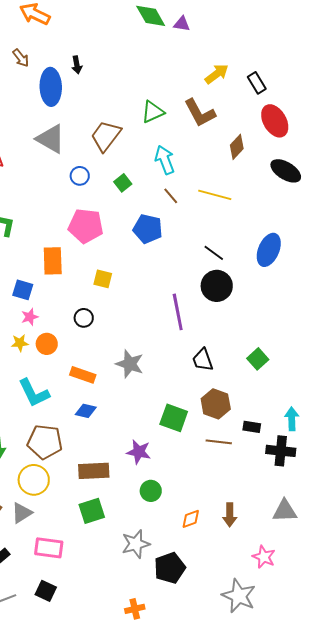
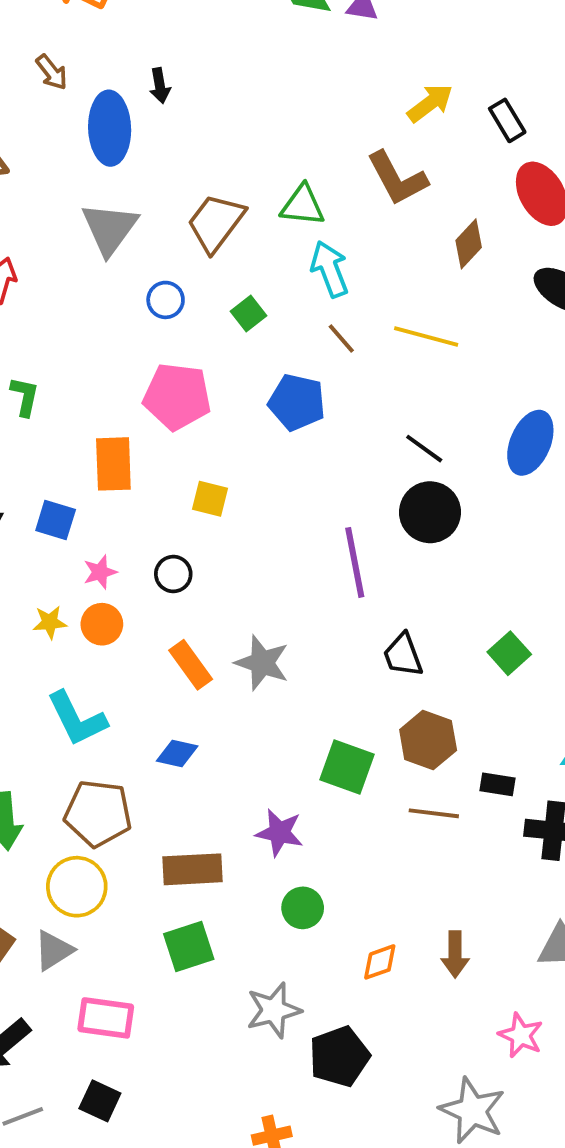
green triangle: (153, 112) -> (303, 205), moved, turned 30
gray triangle: (51, 139) -> (110, 229), turned 36
pink star: (30, 317) -> (100, 572), moved
orange rectangle: (83, 375) -> (191, 665), moved, turned 35

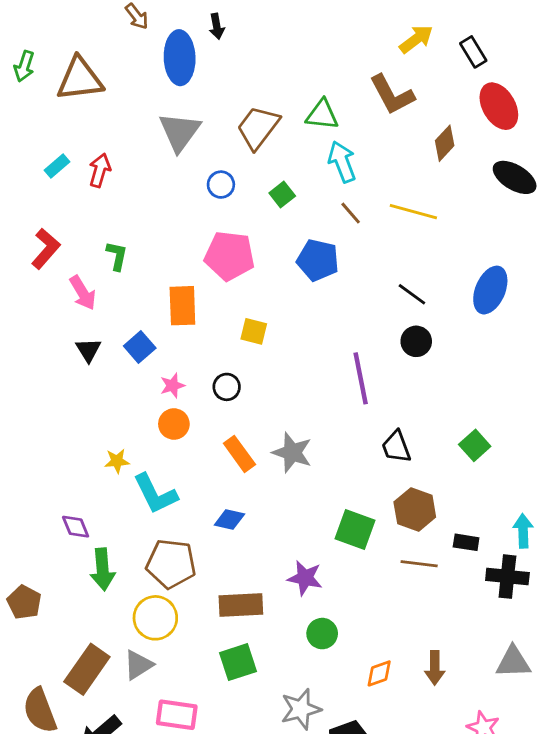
black circle: (430, 512) -> (416, 341), size x0.7
blue square: (56, 520) -> (140, 347), turned 32
yellow star: (50, 622) -> (117, 461), moved

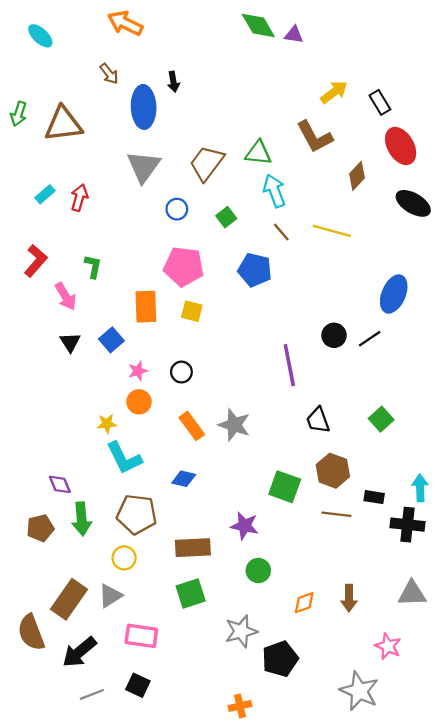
black line: (412, 294) -> (370, 339), moved, turned -70
yellow square: (254, 331) -> (192, 311), moved
yellow star: (117, 461) -> (107, 424), moved
brown pentagon: (24, 602) -> (40, 528), moved, turned 30
yellow circle: (155, 618) -> (124, 558), size x0.7

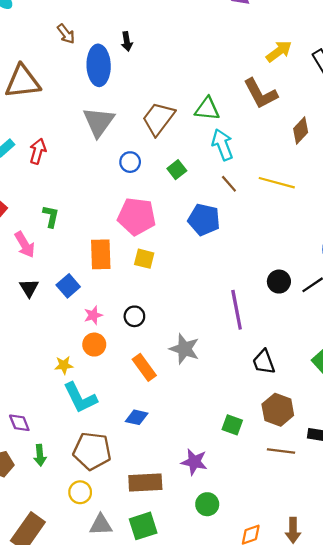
gray star: (234, 425) -> (184, 349), moved
green square: (285, 487) -> (232, 425), size x0.7
green arrow: (82, 519) -> (40, 455), size x0.7
gray triangle: (110, 596) -> (101, 525), moved, turned 30

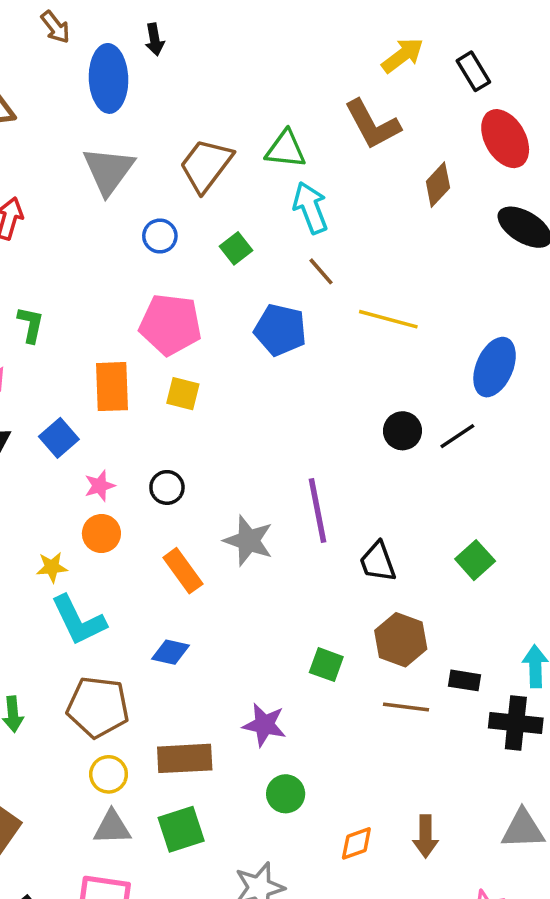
yellow line: (277, 183) -> (388, 319), moved
purple line: (237, 310) -> (317, 510), moved
yellow circle: (80, 492) -> (109, 774), moved

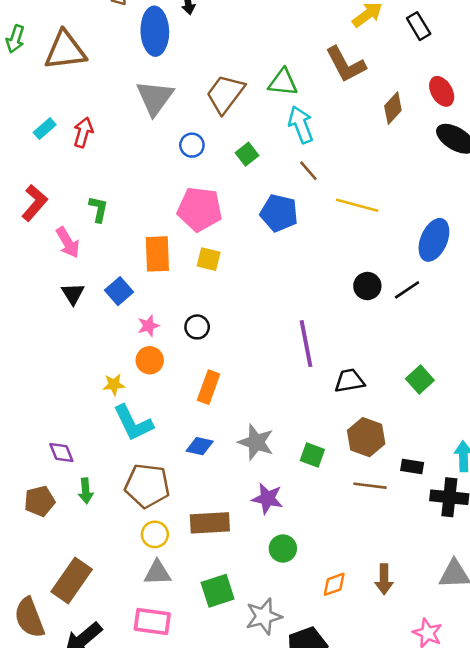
red ellipse: (505, 139) -> (442, 91), moved, size x0.7
gray star: (248, 541) -> (256, 442), moved
black trapezoid: (378, 562) -> (349, 381), turned 100
orange rectangle: (183, 571) -> (209, 387), turned 56
green square: (181, 829) -> (218, 591), moved

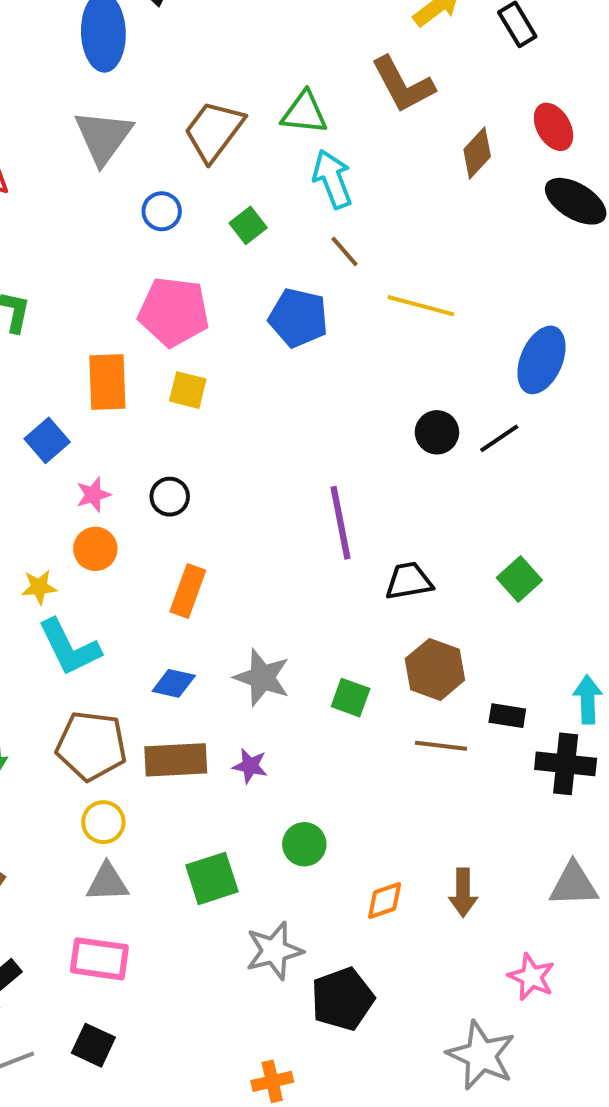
purple star: (267, 499) -> (250, 766), moved, size x0.7
brown rectangle: (210, 523) -> (176, 760), moved
green square: (218, 591) -> (212, 878), moved

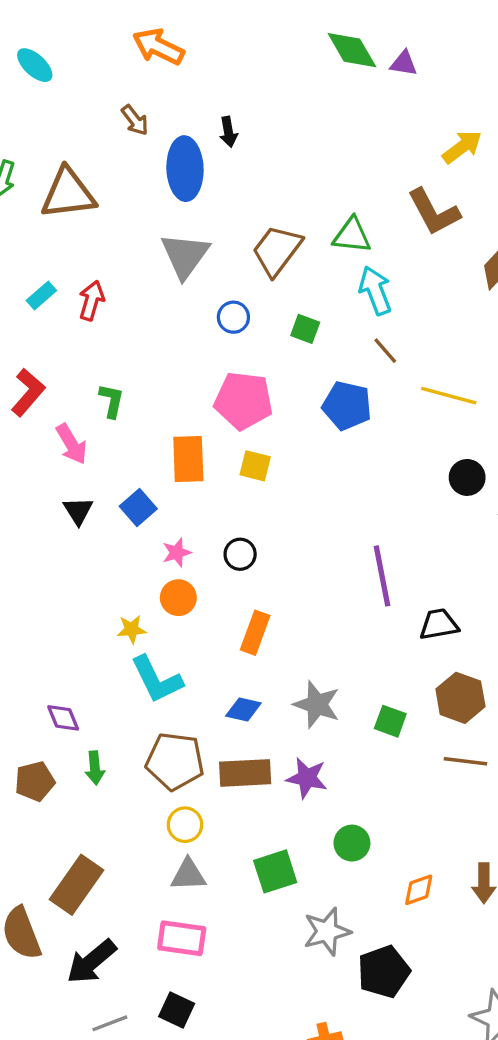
green square: (248, 225) -> (305, 329), turned -32
black circle: (437, 432) -> (467, 477), moved
purple star: (250, 766) -> (307, 778), size x1.4

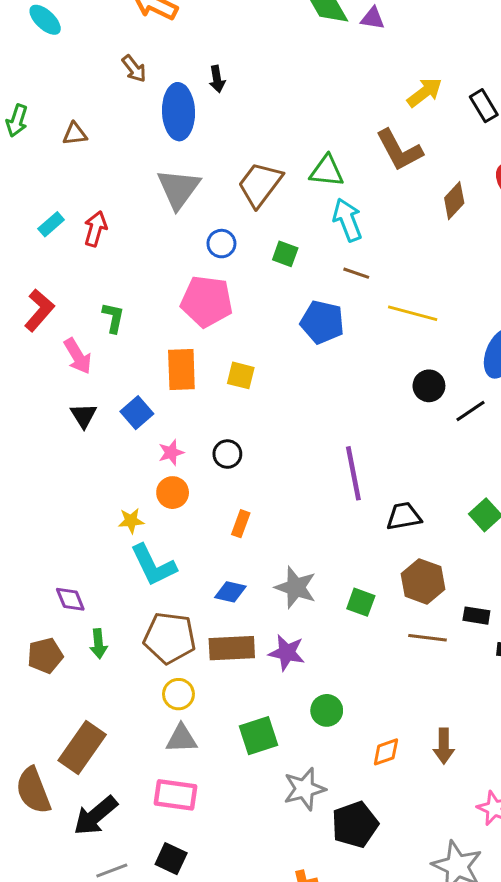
brown triangle: (68, 194) -> (75, 134), size x0.5
brown line: (385, 351) -> (356, 273), turned -30
pink pentagon: (243, 401) -> (207, 301), moved
orange rectangle: (255, 633) -> (241, 524), size x0.7

